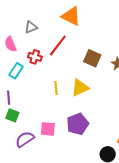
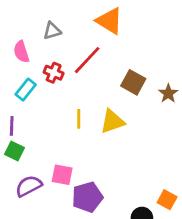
purple pentagon: (78, 124) -> (87, 197), moved

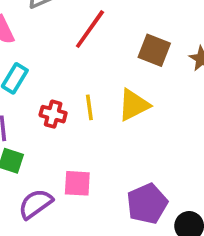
red cross: (54, 73) -> (53, 114), moved
purple pentagon: (87, 197) -> (147, 204), moved

